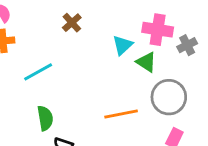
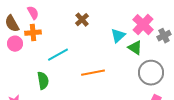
pink cross: (158, 30) -> (143, 25), turned 35
orange line: (121, 114) -> (93, 73), moved
green semicircle: (45, 118) -> (43, 81), moved

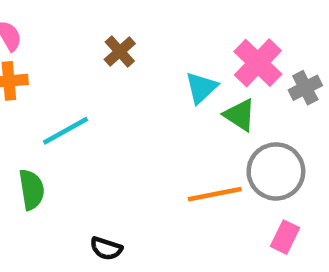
orange line: (93, 73) -> (215, 194), moved

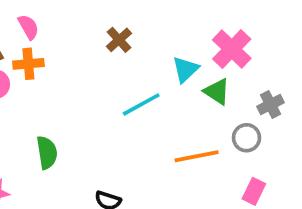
gray cross: (305, 88) -> (271, 104), moved
cyan line: (65, 131) -> (141, 104), moved
gray circle: (276, 171) -> (247, 138), size x0.6

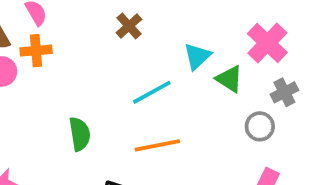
pink cross: (232, 49) -> (267, 43), moved
green semicircle: (47, 153) -> (80, 134), moved
orange line: (197, 156) -> (157, 145), moved

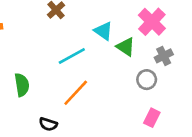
cyan triangle: (197, 56) -> (103, 31), turned -42
orange line: (157, 145) -> (76, 93), turned -36

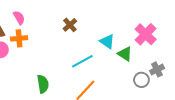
gray cross: (164, 56) -> (157, 69), moved

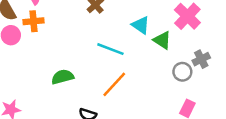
cyan line: (82, 61) -> (110, 49), turned 50
green semicircle: (43, 84) -> (63, 77), turned -96

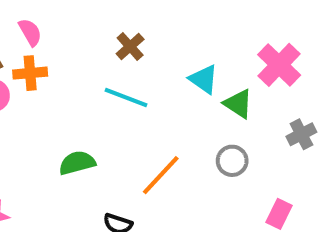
cyan line: (110, 49) -> (126, 98), moved
gray circle: (182, 72) -> (232, 161), moved

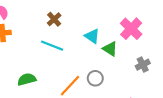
gray circle: (232, 161) -> (95, 78), moved

